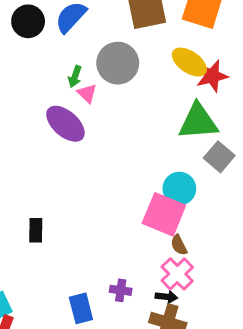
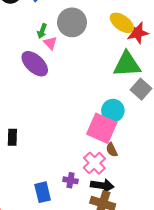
pink cross: (177, 274) -> (94, 163), moved
black arrow: (166, 297) -> (102, 186), size x1.5

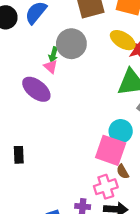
green arrow: (42, 31) -> (53, 54), moved
black rectangle: (12, 137) -> (19, 155), moved
pink cross: (94, 163) -> (106, 187), turned 30

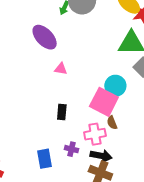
pink triangle: (51, 67) -> (61, 69), moved, turned -40
black rectangle: (19, 155) -> (62, 112), moved

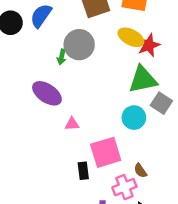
cyan circle: (115, 86) -> (134, 118), moved
pink square: (104, 102) -> (106, 152), moved, turned -32

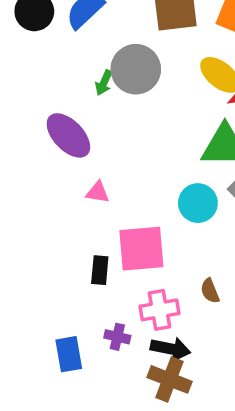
brown semicircle: (140, 171) -> (210, 291), moved

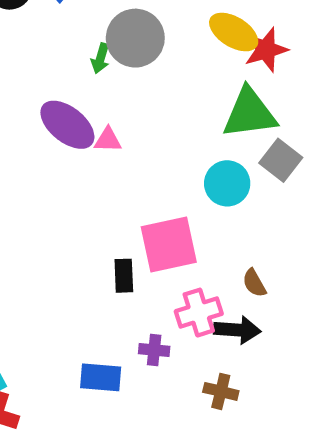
pink triangle: (98, 192) -> (108, 140), moved
black arrow: (170, 349) -> (237, 330), moved
blue rectangle: (69, 354) -> (101, 377), turned -68
brown cross: (170, 379) -> (221, 391), size x0.7

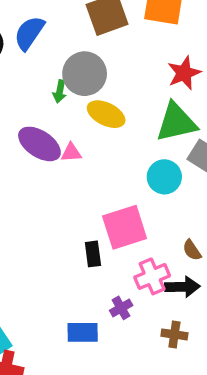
yellow ellipse: (234, 32) -> (106, 114), moved
purple cross: (154, 350) -> (121, 308), turned -30

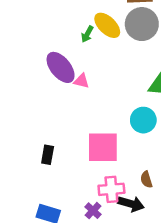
gray circle: (85, 74) -> (142, 24), moved
yellow ellipse: (106, 114) -> (107, 25), moved
black rectangle: (93, 254) -> (48, 155), moved
purple cross: (121, 308) -> (93, 211), moved, turned -35

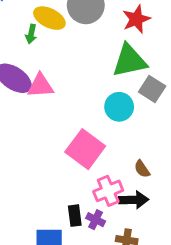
pink triangle: (81, 81) -> (40, 86), size x1.5
pink square: (103, 147) -> (85, 149), turned -36
black rectangle: (48, 155) -> (75, 216), moved

